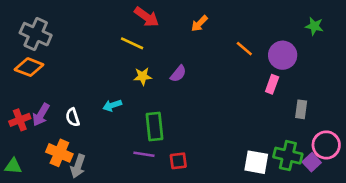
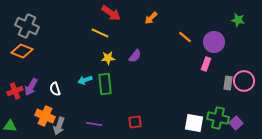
green rectangle: (155, 126) -> (105, 84), moved
pink circle: (326, 145) -> (244, 81), moved
purple line: (144, 154) -> (94, 124), moved

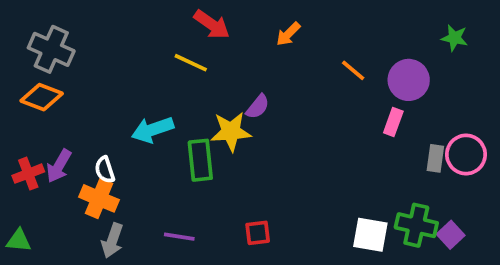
yellow star: (108, 58) -> (231, 132), moved, size x1.5
cyan arrow: (85, 80) -> (153, 130), moved, size x1.5
orange cross: (45, 116) -> (99, 198), moved

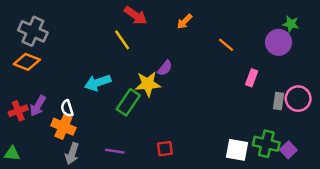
yellow line: (191, 63) -> (122, 40), turned 30
purple circle: (409, 80) -> (279, 42), moved
green rectangle: (200, 160) -> (128, 102), turned 40

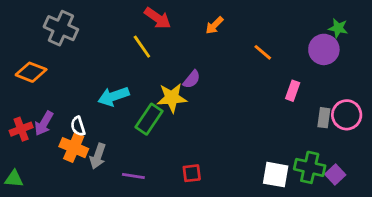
gray cross: (33, 31) -> (61, 28), moved
gray arrow: (72, 154) -> (98, 156), moved

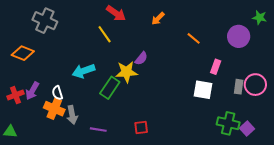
green star: (338, 28) -> (260, 18), moved
gray arrow: (98, 156) -> (72, 115), turned -30
white square: (276, 175) -> (203, 90), moved

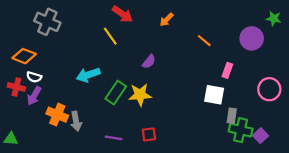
yellow star: (127, 72) -> (140, 95), moved
gray rectangle: (239, 87) -> (232, 116), moved
white semicircle: (57, 93) -> (34, 77), moved, turned -56
red cross: (15, 95) -> (16, 87), moved, turned 35
purple line: (98, 130) -> (114, 138), moved

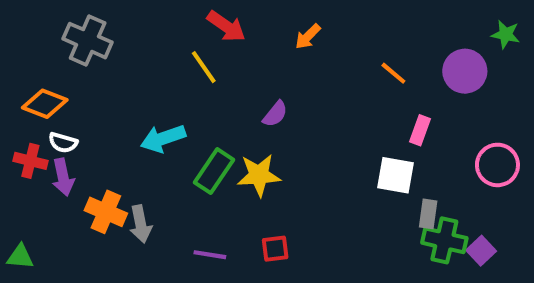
orange line: (204, 41) -> (393, 73), moved
purple arrow: (34, 96) -> (63, 177), turned -42

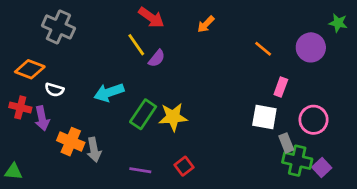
purple semicircle: (275, 114) -> (157, 58), moved
white semicircle: (63, 143) -> (54, 90), moved
pink circle: (497, 165) -> (314, 120), moved
gray rectangle: (428, 214) -> (286, 143), turned -30
red square: (275, 249) -> (184, 166), turned -30

